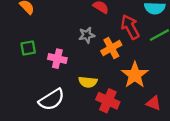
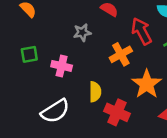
gray star: (87, 35) -> (82, 32), moved
yellow semicircle: (88, 82) -> (95, 92), turned -96

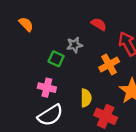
green square: (29, 54) -> (56, 59), moved, turned 35
pink cross: (62, 66) -> (47, 88), moved

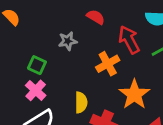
green square: (56, 59) -> (37, 65), moved
pink cross: (47, 88) -> (36, 90), turned 30

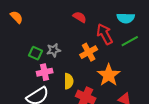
gray star: (68, 41) -> (54, 50), moved
pink cross: (36, 90) -> (45, 72), moved, turned 35

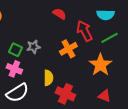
pink cross: (45, 72) -> (14, 69), moved, turned 35
orange star: (109, 75) -> (100, 65), moved

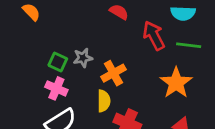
green line: (109, 38) -> (189, 45), turned 36
orange cross: (68, 49) -> (113, 73), moved

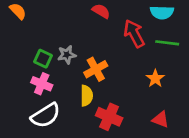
orange star: (176, 83) -> (155, 78), size x0.6

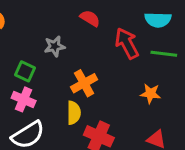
gray star: (67, 55) -> (55, 46), moved
orange star: (155, 78) -> (150, 94), turned -30

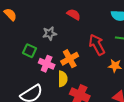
red arrow: (127, 43) -> (97, 45), moved
pink cross: (24, 99) -> (47, 64), moved

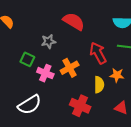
red semicircle: (74, 14) -> (74, 21), size x1.5
yellow semicircle: (63, 79) -> (99, 85), moved

